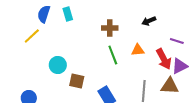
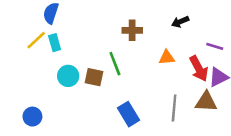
cyan rectangle: (68, 14) -> (55, 43), moved
green line: (113, 55) -> (115, 64), moved
brown square: (77, 81) -> (94, 77), moved

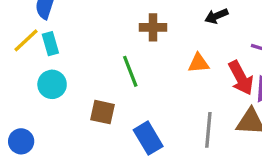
cyan circle: (68, 76) -> (52, 84), moved
brown square: (94, 77) -> (103, 112), moved

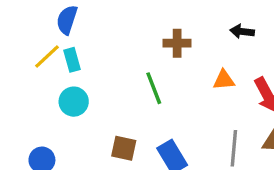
black arrow: (216, 16) -> (242, 31), turned 30
brown square: (103, 112) -> (124, 148), moved

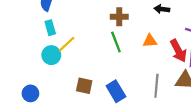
yellow line: (47, 57) -> (67, 44), moved
green line: (154, 88) -> (116, 42), moved

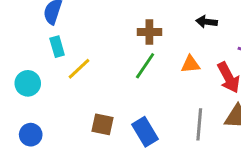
green line: (116, 42) -> (145, 66), turned 55
cyan circle: (51, 55) -> (28, 83), moved

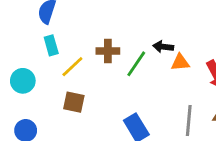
black arrow: (207, 22) -> (163, 47), moved
brown cross: (149, 32) -> (108, 51), moved
brown square: (103, 124) -> (74, 102), moved

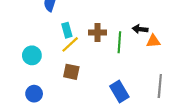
cyan rectangle: (51, 45) -> (67, 30), moved
green line: (136, 64) -> (119, 42), turned -30

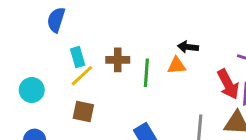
black arrow: (140, 29) -> (188, 47), moved
orange triangle: (153, 41) -> (177, 66), moved

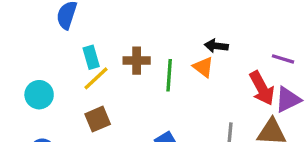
orange triangle: (177, 66) -> (203, 67), turned 42
brown square: (83, 112) -> (98, 119), turned -35

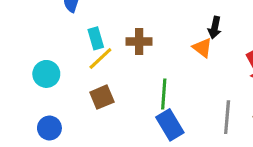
black arrow: (216, 46) -> (215, 28), turned -85
green line: (169, 75) -> (164, 94), moved

